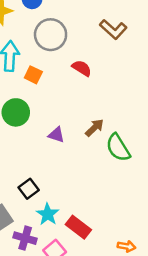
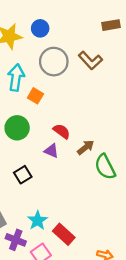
brown L-shape: (113, 29) -> (90, 60), moved
red semicircle: (82, 68) -> (62, 131), moved
black square: (29, 189) -> (23, 175), moved

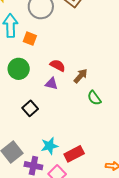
green semicircle: (105, 167) -> (94, 98), moved, size x0.7
cyan star: (38, 220) -> (49, 146), turned 30
red rectangle: (64, 234) -> (74, 154), turned -60

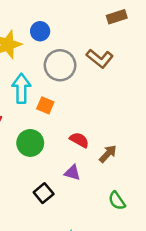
purple triangle: (51, 84) -> (72, 173), moved
green semicircle: (94, 98) -> (117, 201), moved

